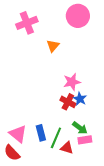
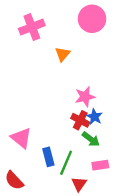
green arrow: (80, 128) -> (91, 139), moved
pink triangle: (18, 134) -> (21, 138), moved
red triangle: (67, 148) -> (79, 184), moved, turned 48

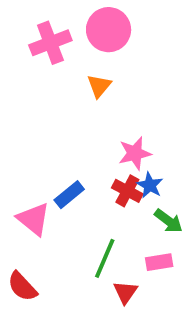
pink circle: (92, 19) -> (109, 30), moved
green arrow: (91, 139) -> (169, 221), moved
blue rectangle: (48, 157) -> (69, 195), moved, turned 66

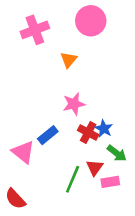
pink circle: (109, 30) -> (91, 21), moved
pink star: (135, 153) -> (74, 104), moved
red triangle: (125, 292) -> (95, 168), moved

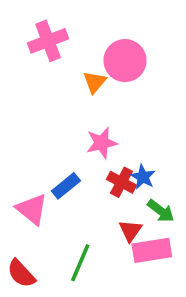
pink circle: (91, 21) -> (125, 61), moved
green line: (73, 179) -> (80, 263), moved
pink rectangle: (110, 182) -> (152, 250), size x1.5

